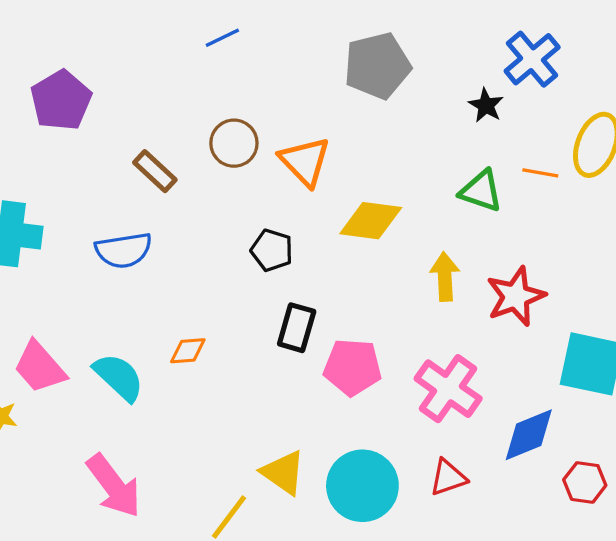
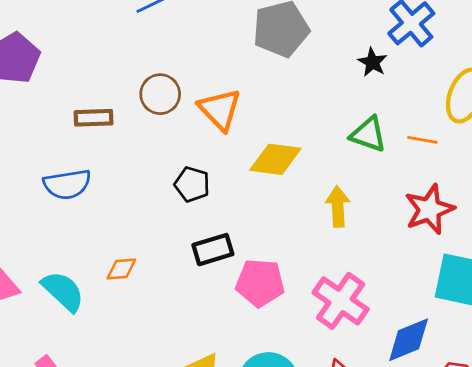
brown rectangle: (155, 171) -> (94, 118), turned -45
orange line: (540, 173) -> (422, 140), moved
red star: (516, 296) -> (429, 209), moved
black rectangle: (297, 328) -> (213, 250), turned 57

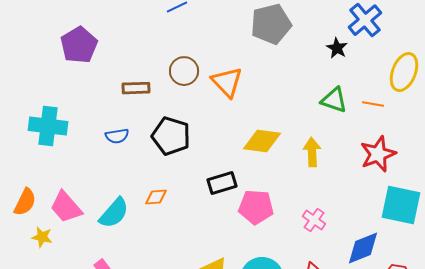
yellow diamond: (275, 159) -> (262, 141), moved
blue semicircle: (67, 184) -> (117, 136), size x0.7
black pentagon: (192, 184) -> (171, 136), moved, size x1.5
cyan semicircle: (63, 291) -> (114, 213), turned 88
pink cross: (341, 301) -> (314, 220), size x0.6

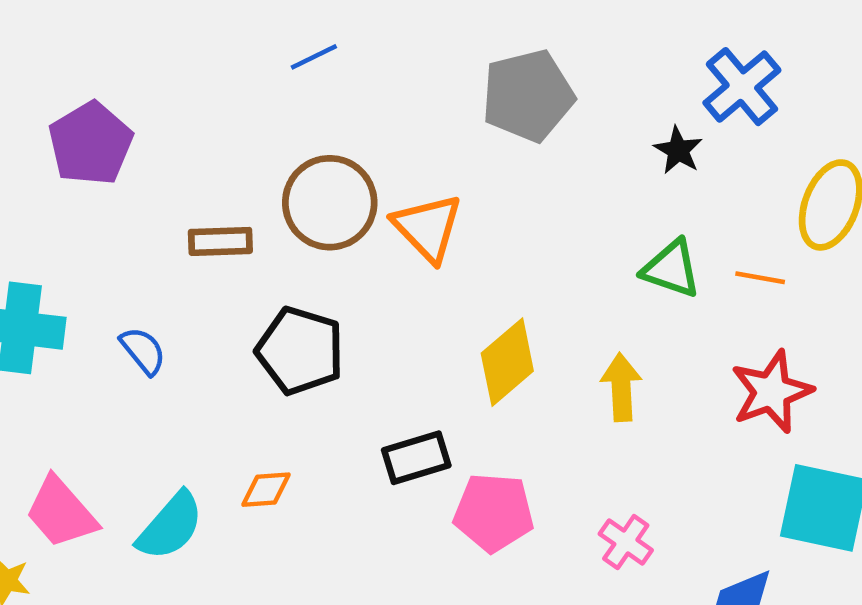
brown circle: (184, 71) -> (330, 203), size x1.4
blue semicircle: (117, 136) -> (143, 351), moved, turned -120
yellow diamond: (262, 141) -> (507, 362), turned -48

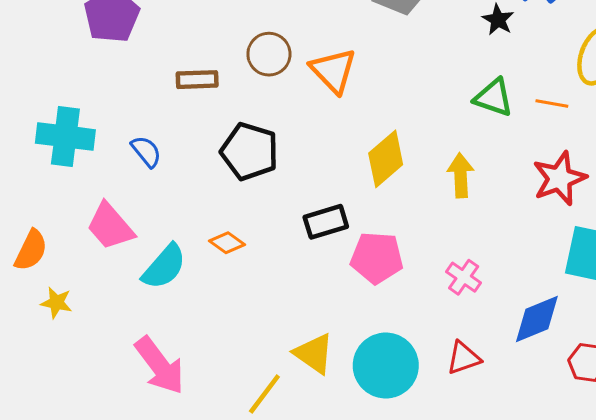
brown circle: (330, 203) -> (269, 54), size x0.7
orange diamond: (266, 490) -> (227, 243), turned 40
pink trapezoid: (61, 512) -> (110, 226), moved

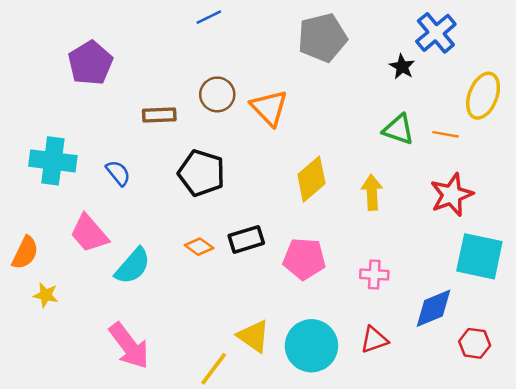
black rectangle: (326, 222) -> (246, 239), moved
orange diamond: (227, 243) -> (199, 247), moved
pink cross: (464, 277) -> (374, 274), turned -32

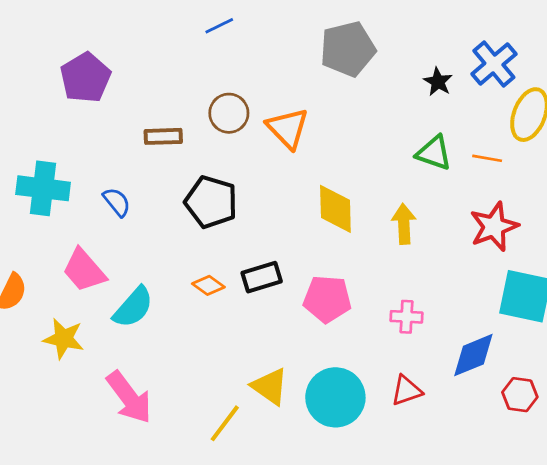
blue cross: (436, 33) -> (494, 64), moved
yellow diamond: (311, 179) -> (335, 209), turned -51
yellow star: (46, 295) -> (64, 339), moved, size x1.4

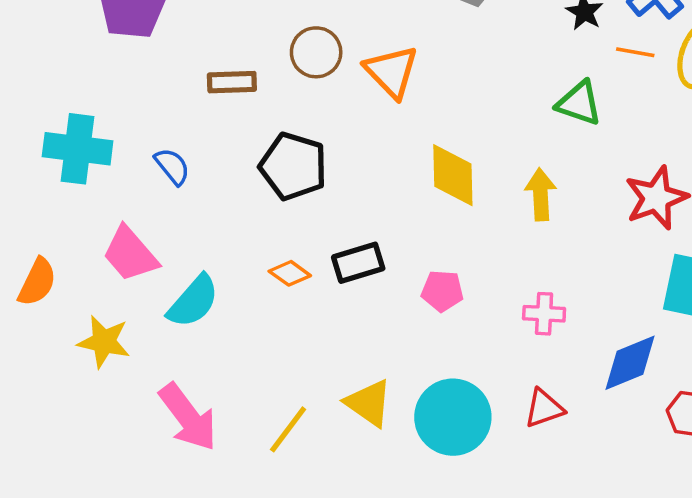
orange line: (487, 158) -> (635, 52), moved
pink pentagon: (327, 299) -> (442, 291), size x0.7
yellow line: (225, 423) -> (288, 429), moved

